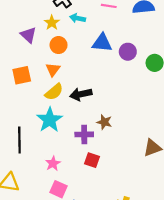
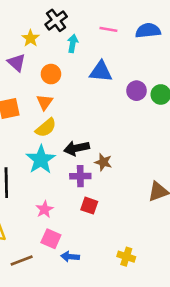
cyan arrow: (77, 18) -> (73, 43), turned 88
yellow star: (52, 23) -> (31, 38), moved
purple circle: (128, 52) -> (137, 91), moved
black arrow: (81, 94) -> (76, 148), moved

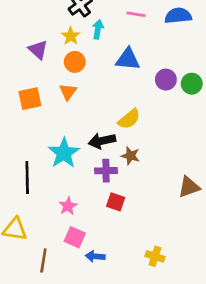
yellow star: (31, 38) -> (71, 36), moved
yellow semicircle: (46, 128) -> (129, 119), moved
brown line: (22, 260) -> (43, 260), turned -60

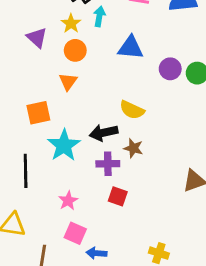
orange square: (30, 99) -> (38, 113), moved
yellow semicircle: (129, 119) -> (132, 110), turned 65

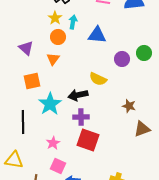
cyan arrow: (99, 16) -> (73, 22), moved
purple triangle: (37, 38) -> (26, 48), moved
purple circle: (170, 69) -> (122, 59), moved
brown star: (133, 148) -> (129, 106), moved
red square: (118, 196) -> (88, 140), size x1.6

